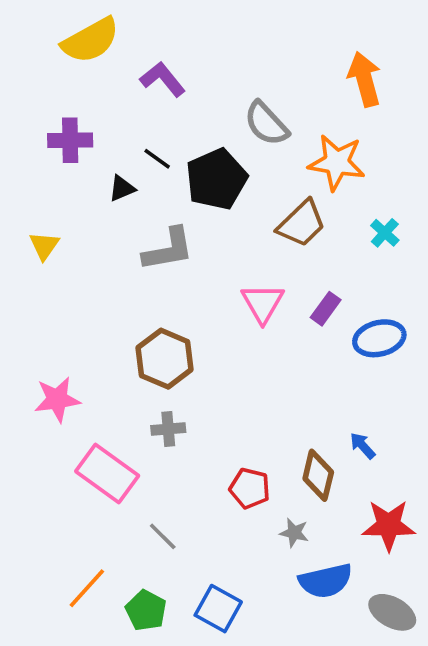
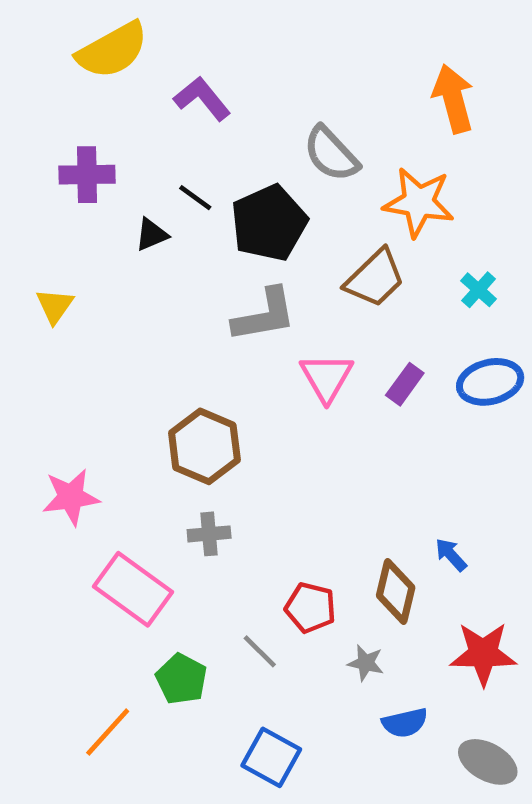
gray L-shape: (168, 249) -> (264, 315), moved
blue ellipse: (379, 338) -> (490, 382), moved
gray line: (163, 536) -> (260, 651), moved
blue semicircle: (326, 581) -> (405, 723), size x0.7
green pentagon: (146, 610) -> (181, 679), moved

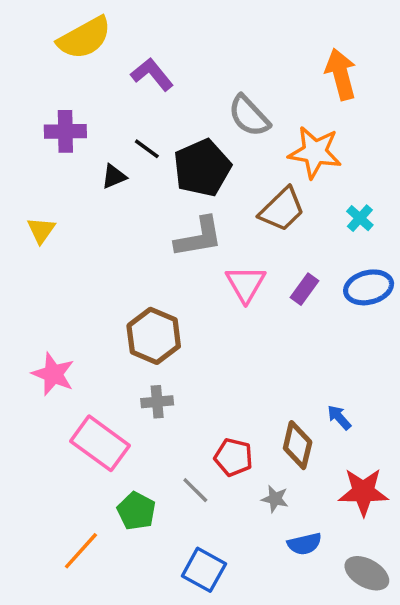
pink star: (71, 497) -> (53, 374), turned 30

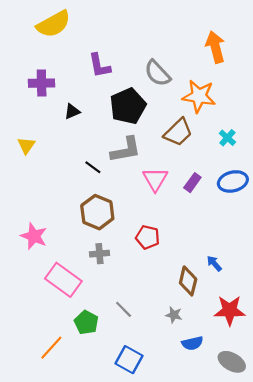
purple L-shape: (152, 74) -> (99, 66), moved, turned -152
black line: (147, 149) -> (93, 167), moved
red pentagon: (233, 457) -> (148, 237), moved

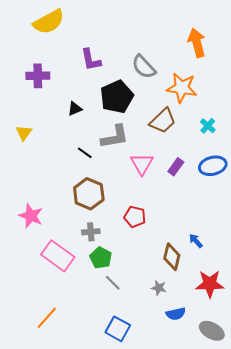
black triangle: (72, 112) -> (75, 109), moved
green pentagon: (86, 322) -> (101, 258), moved

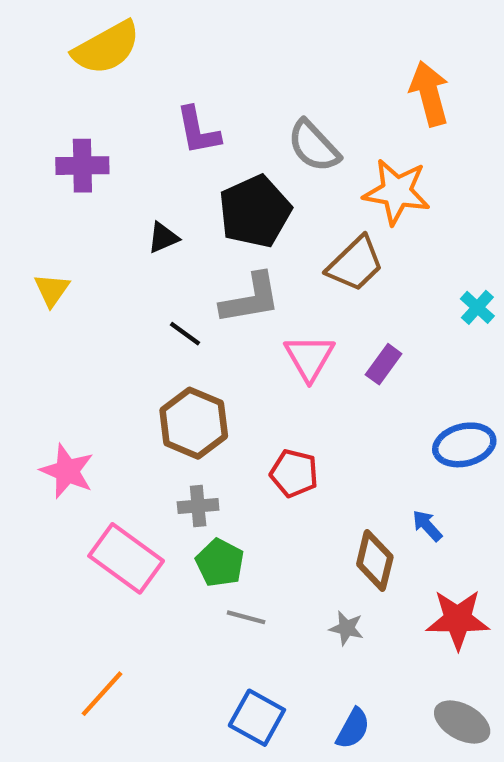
cyan cross: (208, 126) -> (477, 307), moved
blue ellipse: (213, 166) -> (464, 445), moved
gray line: (113, 283) -> (246, 617), turned -30
blue semicircle: (176, 314) -> (353, 729), moved, turned -48

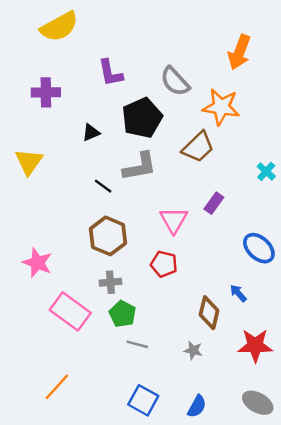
orange arrow: (429, 94) -> (239, 52), turned -144
yellow triangle: (52, 290) -> (29, 162), size x1.4
pink triangle: (309, 358) -> (174, 220), moved
blue ellipse: (464, 445) -> (259, 248), turned 56

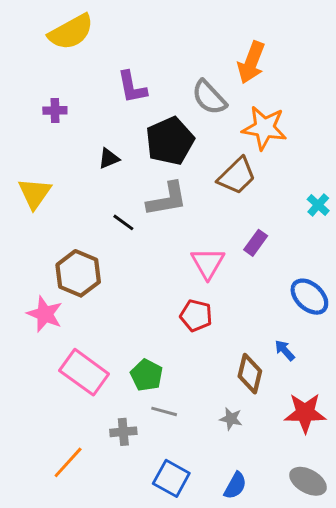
orange arrow: (239, 52) -> (251, 62), moved
purple cross: (46, 92) -> (55, 110), size x0.7
brown hexagon: (108, 236) -> (78, 273), moved
gray cross: (110, 282) -> (123, 432), moved

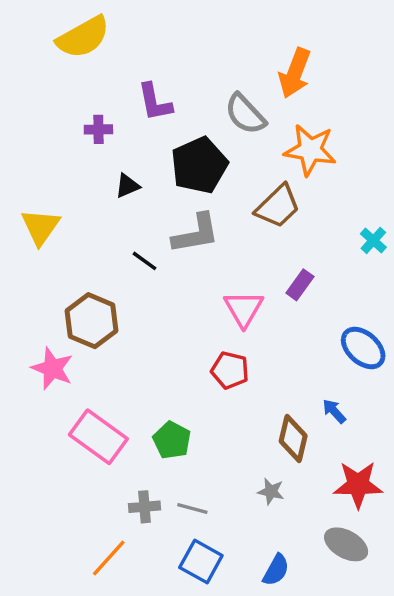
purple cross: (55, 110) -> (98, 129), moved
gray line: (164, 411) -> (192, 509), moved
orange line: (68, 462) -> (109, 558), moved
gray ellipse: (308, 481) -> (346, 544), moved

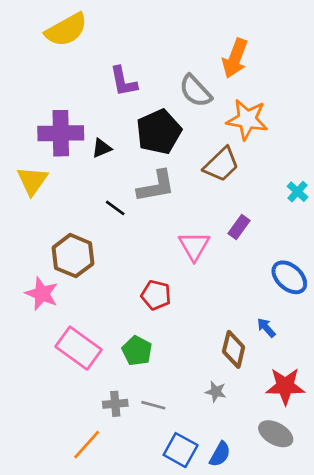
purple cross: (98, 129) -> (61, 133), moved, size x2.0
red pentagon: (230, 370) -> (156, 295), moved
blue square: (201, 561) -> (181, 450), moved

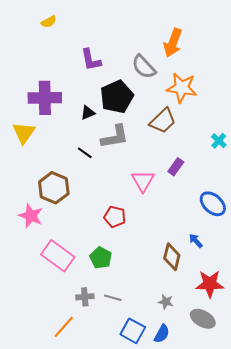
yellow semicircle: (66, 30) -> (49, 22), size x0.5
black triangle: (102, 148) -> (88, 113), moved
gray star: (216, 392) -> (166, 302), moved

